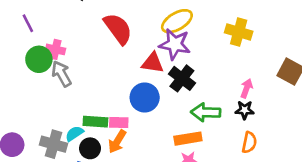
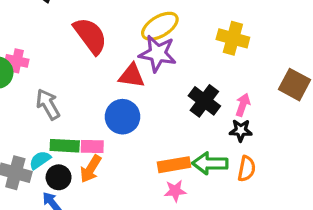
gray arrow: (61, 74) -> (48, 104), moved
black cross: (182, 78) -> (204, 101), moved
green arrow: (206, 112) -> (210, 163), moved

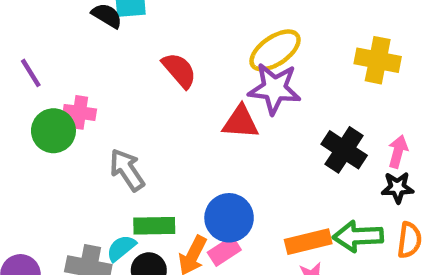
red semicircle: (90, 36) -> (179, 70), size x0.7
blue circle: (123, 117) -> (229, 218), moved
pink rectangle: (92, 146) -> (224, 251), moved, turned -30

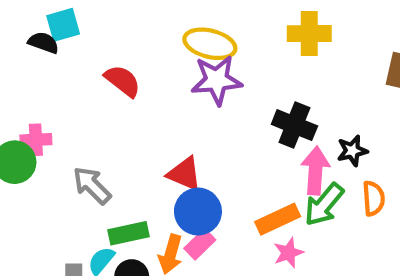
yellow ellipse: (275, 50) -> (210, 44), turned 60
red triangle: (241, 122) -> (185, 174), moved, turned 30
pink arrow: (398, 152) -> (315, 171), moved, size x1.5
green arrow: (358, 236) -> (324, 205), turned -36

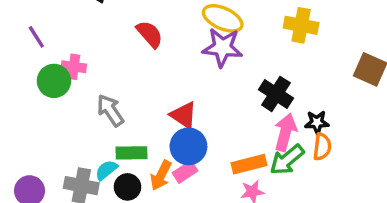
orange semicircle: (374, 198) -> (322, 147), moved

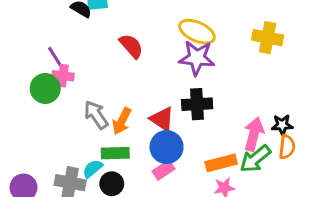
purple line: (36, 37) -> (55, 57), moved
black cross: (276, 94) -> (197, 104), moved, turned -36
orange arrow: (161, 175) -> (122, 121), moved

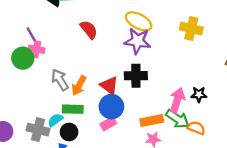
orange semicircle: (287, 147) -> (196, 128), moved, turned -78
green arrow: (255, 159) -> (177, 119), turned -110

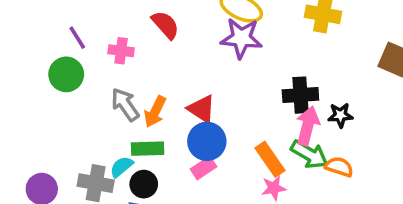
pink cross: (37, 49) -> (121, 51), moved
black cross: (136, 76) -> (300, 95), moved
orange rectangle: (152, 120) -> (270, 159), turned 70

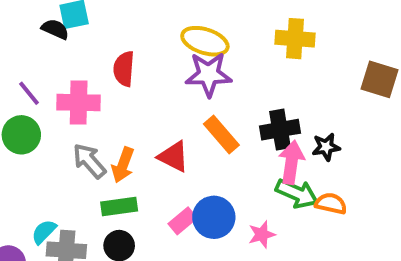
red semicircle: (165, 25) -> (124, 69), turned -128
pink cross: (121, 51) -> (79, 103), size x1.5
blue circle: (207, 141) -> (214, 217), moved
orange rectangle: (270, 159) -> (221, 135), moved
cyan semicircle: (122, 167) -> (44, 232), moved

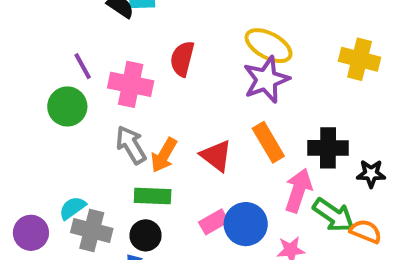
purple star: (209, 74) -> (266, 80), turned -30
pink arrow: (291, 162) -> (298, 190), moved

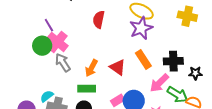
pink cross: (131, 84) -> (58, 42), moved, turned 30
gray arrow: (131, 145) -> (63, 63), moved
pink arrow: (298, 190) -> (159, 83), turned -150

